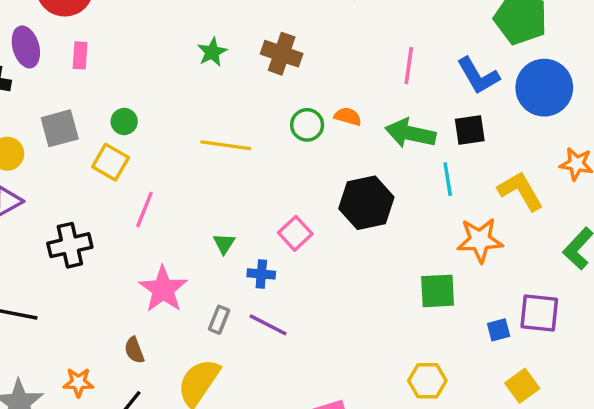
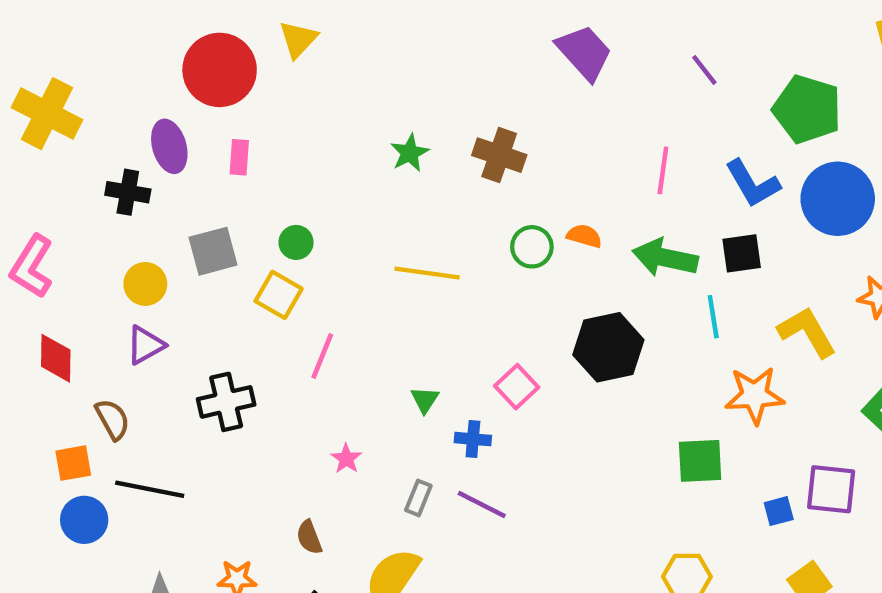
pink star: (163, 289) -> (346, 459), size x0.5

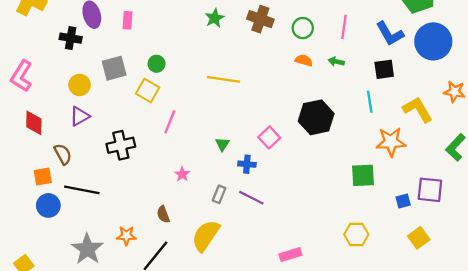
green circle: (532, 247) -> (303, 28), moved
green arrow: (665, 258) -> (336, 62), moved, size x0.5

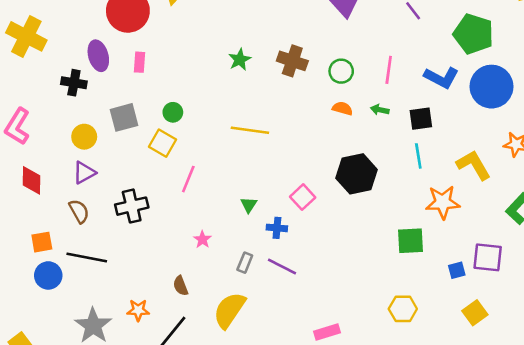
blue L-shape: (390, 34) -> (441, 78), turned -32
black square: (384, 69) -> (421, 119), moved
brown semicircle: (63, 154) -> (79, 211), moved

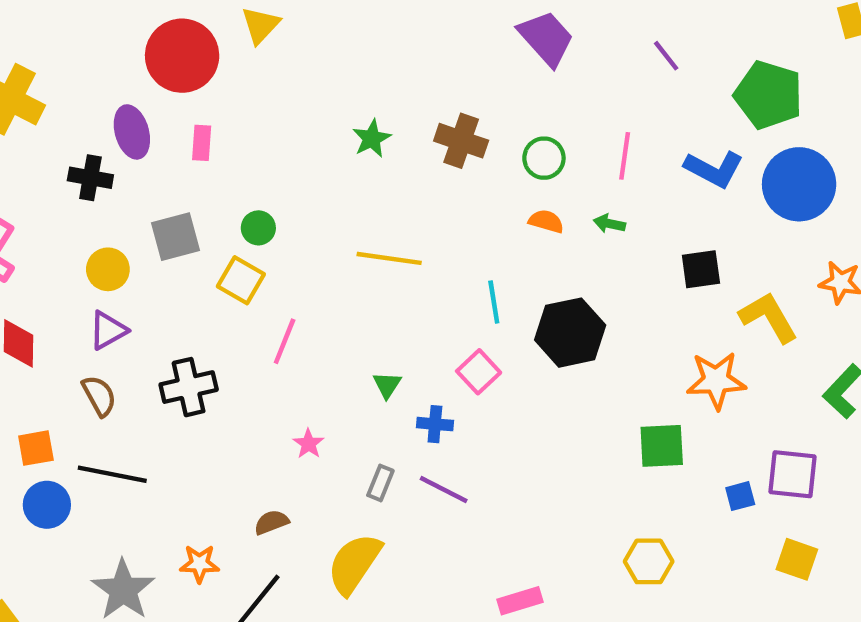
black square: (421, 119) -> (701, 269), moved
cyan line: (418, 156) -> (494, 302), moved
brown semicircle: (181, 286) -> (271, 522), turned 90
yellow square: (475, 313) -> (797, 559), moved, turned -35

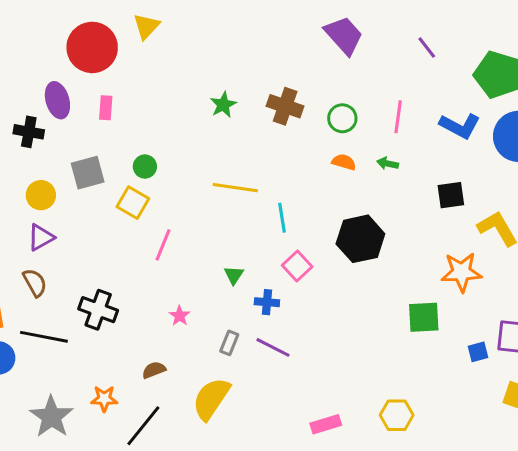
cyan line: (494, 302) -> (282, 218), moved
black cross: (189, 387) -> (98, 310), moved, turned 33
yellow hexagon: (649, 561) -> (397, 415), moved

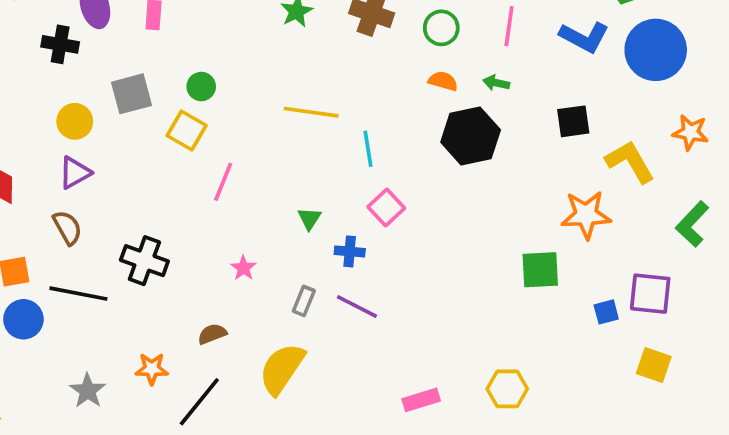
black hexagon: (360, 239) -> (471, 136), moved
gray star: (51, 417) -> (88, 391), size x0.7

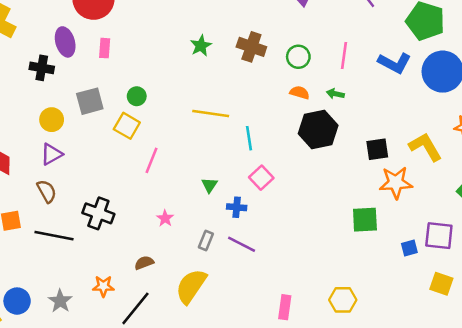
black square: (573, 121) -> (377, 149), moved
blue circle: (23, 319) -> (17, 301), moved
pink rectangle: (421, 400) -> (285, 307), turned -65

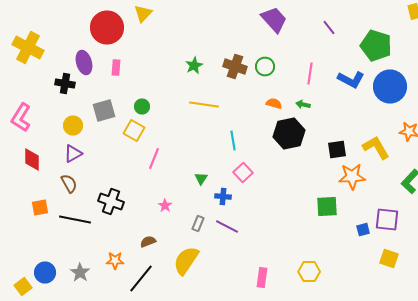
green circle: (298, 57) -> (265, 66), moved
yellow line: (211, 113) -> (204, 104), moved

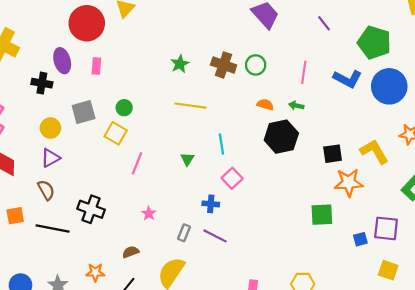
green triangle: (201, 178) -> (187, 159), moved

